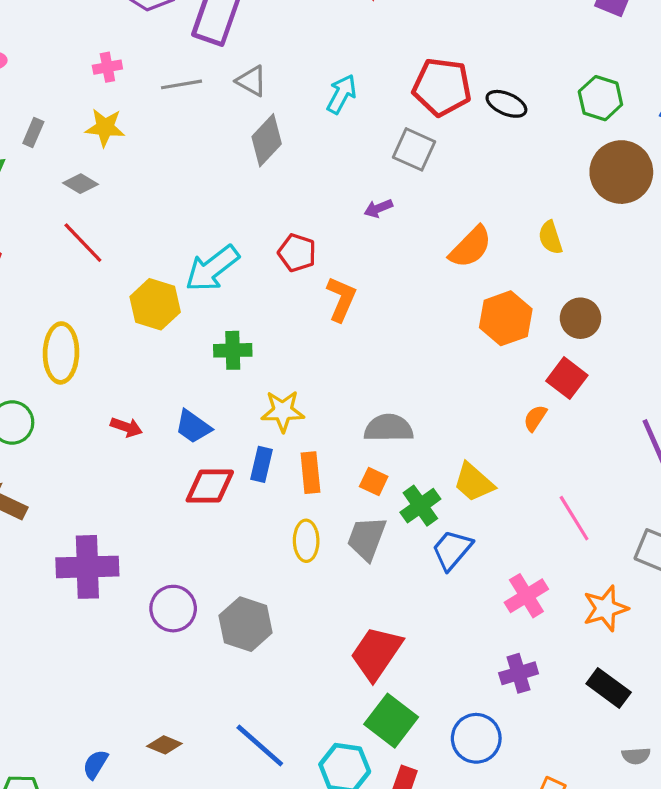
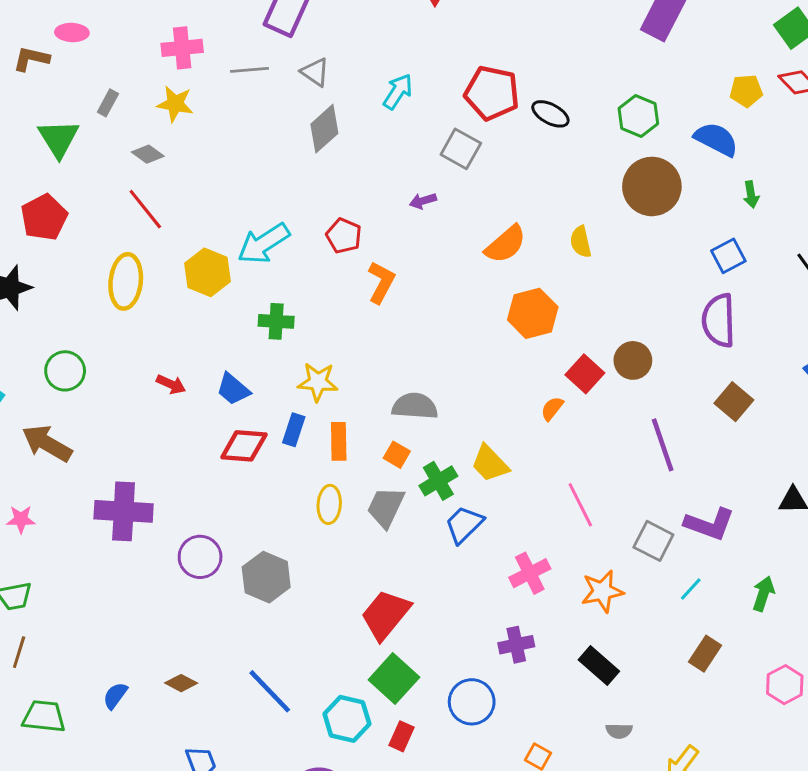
pink cross: (107, 67) -> (182, 48), size x1.5
brown circle: (580, 318) -> (633, 360), moved
yellow ellipse: (61, 353) -> (126, 281), moved

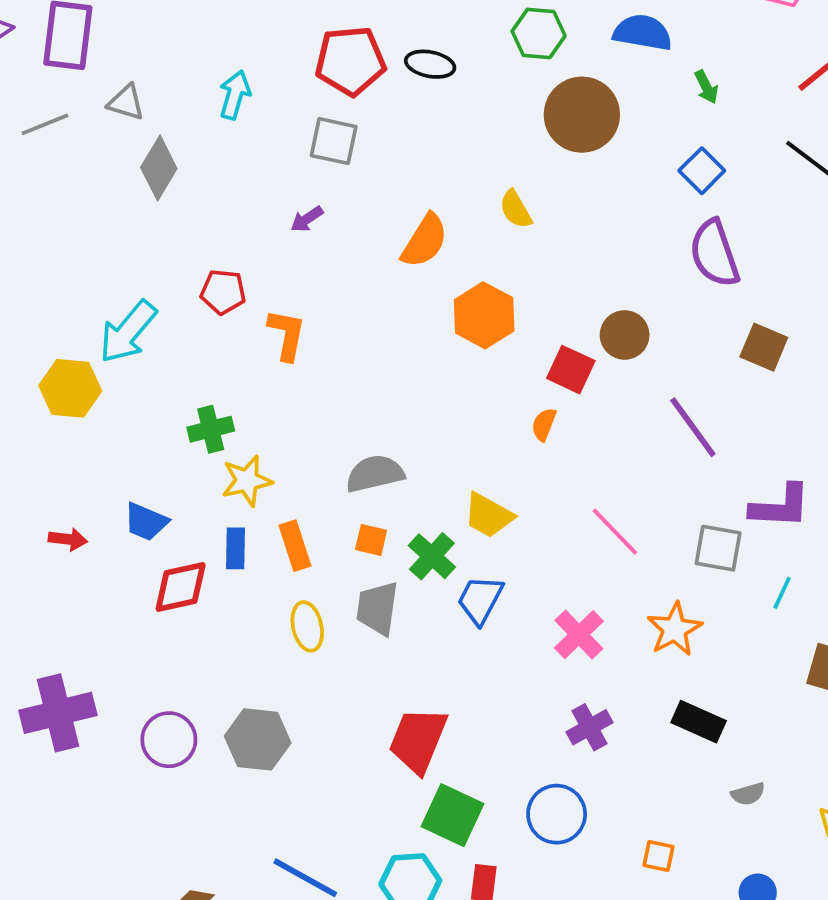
green cross: (276, 321) -> (211, 429), moved

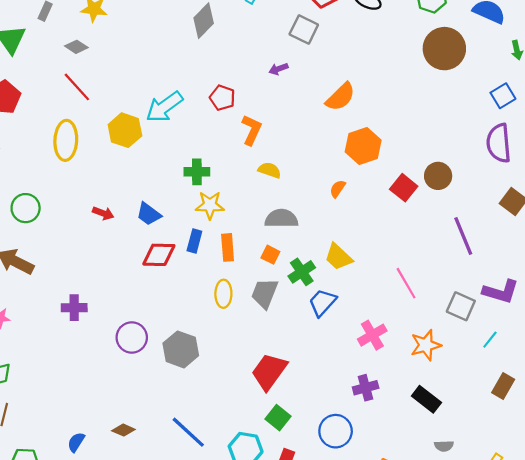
yellow semicircle: (516, 209) -> (270, 170), moved, turned 125
orange semicircle: (544, 424) -> (338, 189), moved
purple cross: (58, 713) -> (74, 308), size x0.6
green square: (452, 815) -> (278, 418), size x0.7

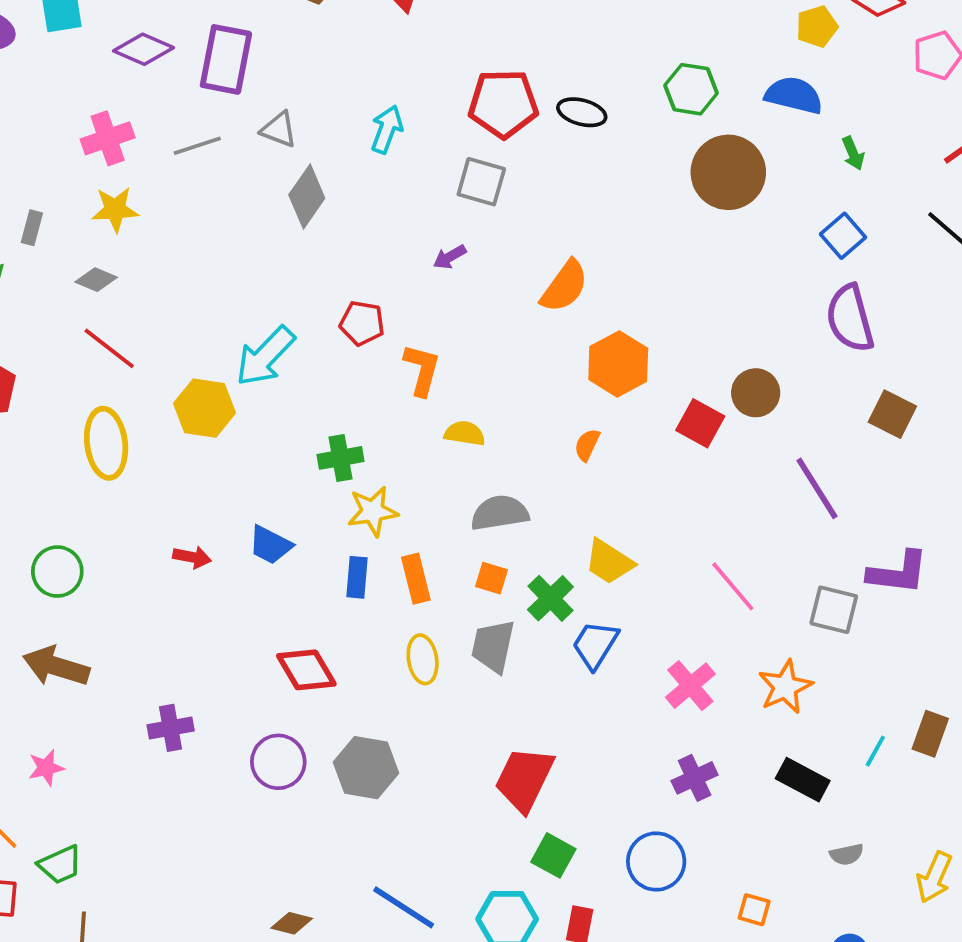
red diamond: (159, 255) -> (306, 670), moved, turned 68
cyan line: (490, 340) -> (875, 751), moved

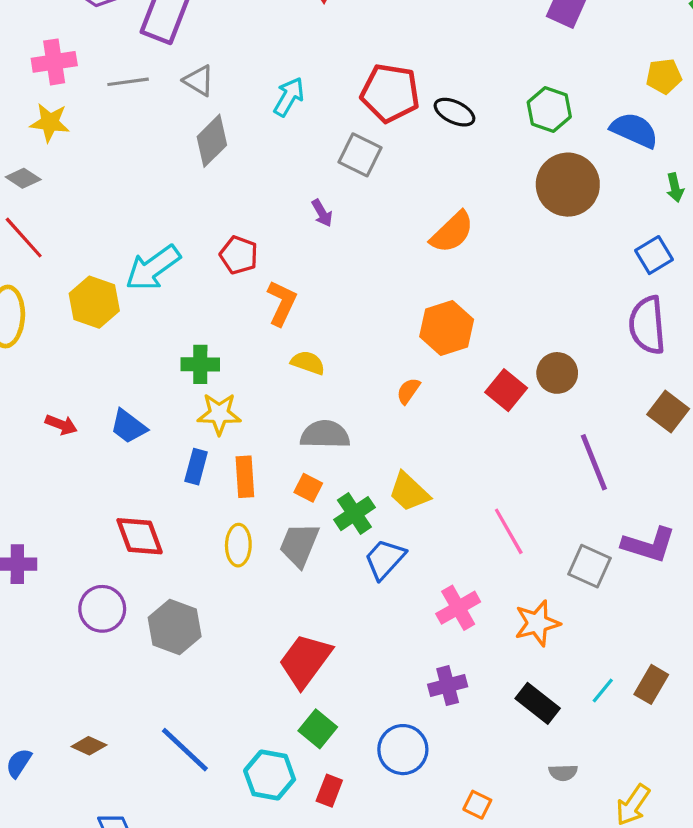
purple arrow: (450, 257) -> (322, 213), turned -100
orange semicircle: (564, 286) -> (452, 232), moved

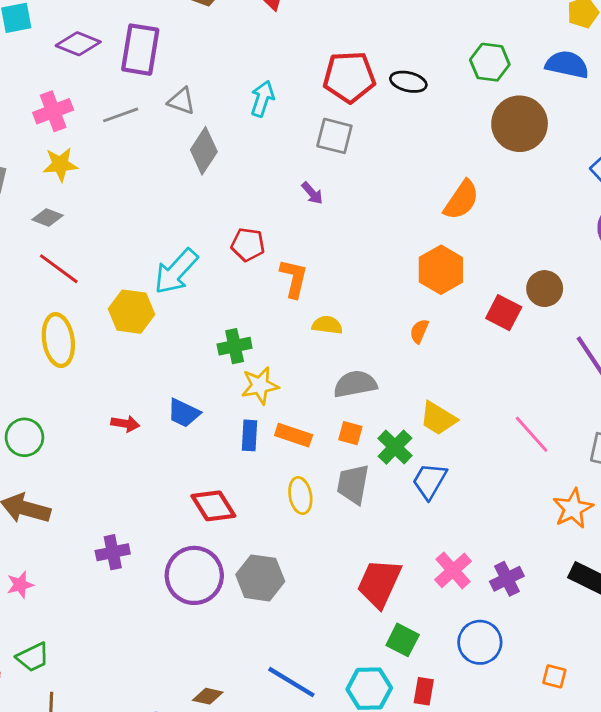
orange semicircle: (452, 232) -> (461, 200), moved
orange rectangle: (245, 477) -> (294, 435), turned -56
pink cross: (458, 608) -> (453, 570), moved
purple circle: (102, 609) -> (194, 575), size x1.4

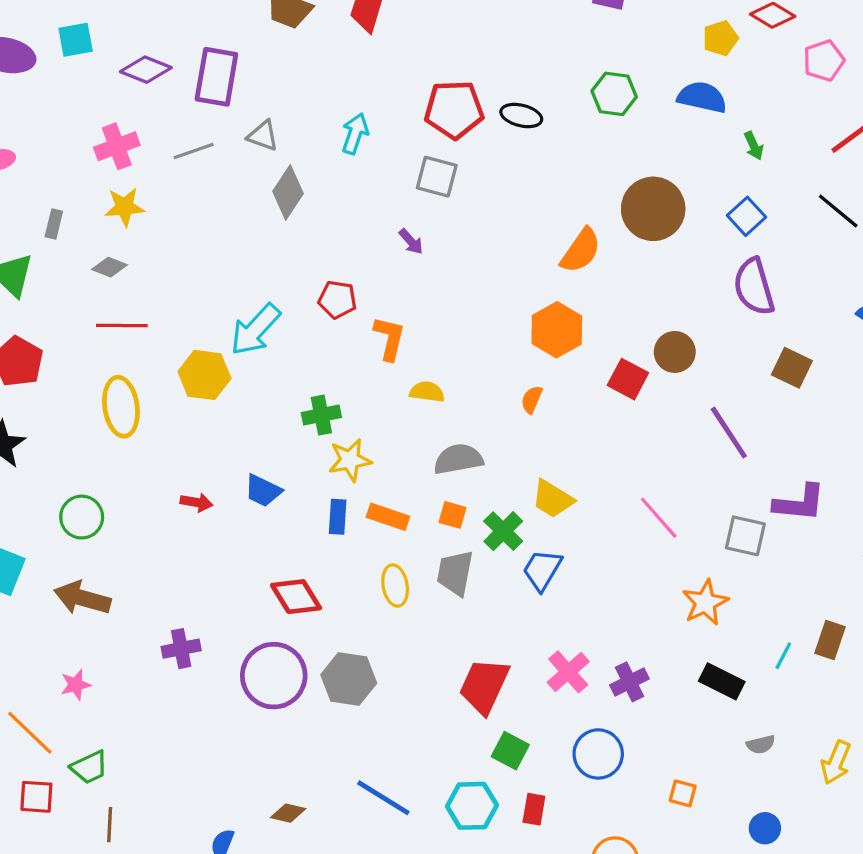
brown circle: (520, 124) -> (653, 209), moved
red line: (59, 269) -> (122, 326), turned -36

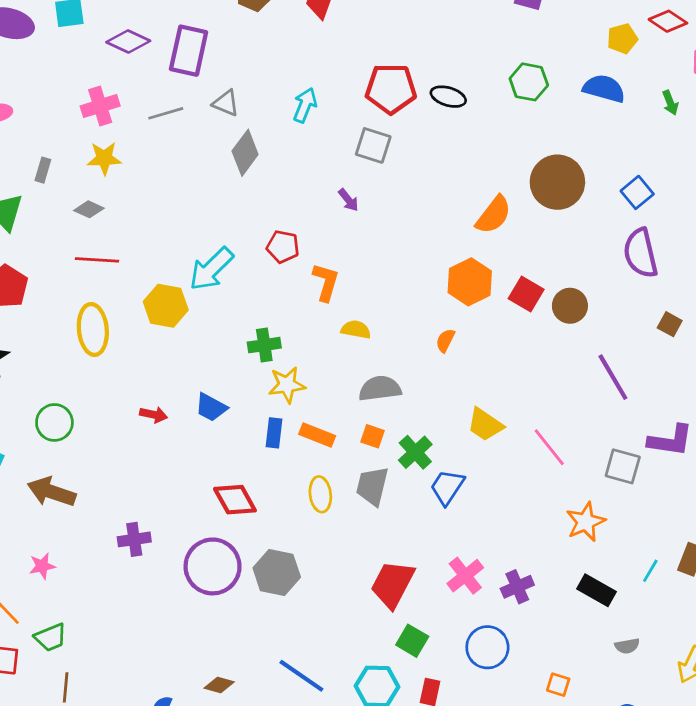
green arrow: (754, 146) -> (670, 103), moved
brown square: (792, 368) -> (670, 324), size x0.7
red square: (628, 379) -> (526, 294), moved
yellow trapezoid: (553, 499) -> (485, 425), moved

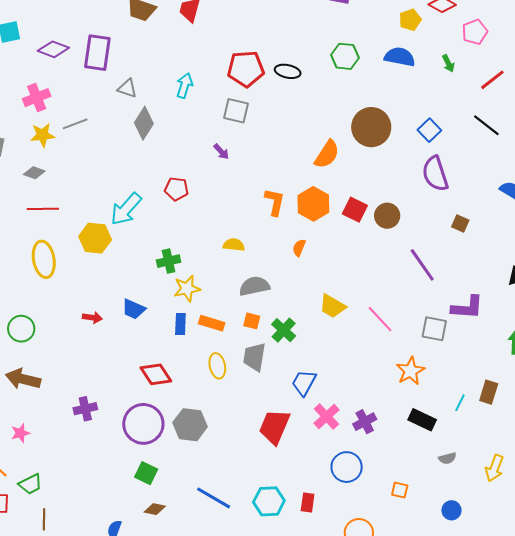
gray line: (166, 113) -> (75, 124), moved
orange L-shape: (326, 282) -> (275, 202), moved
blue trapezoid: (447, 487) -> (304, 383), moved
green square: (412, 641) -> (146, 473), moved

